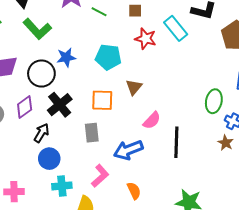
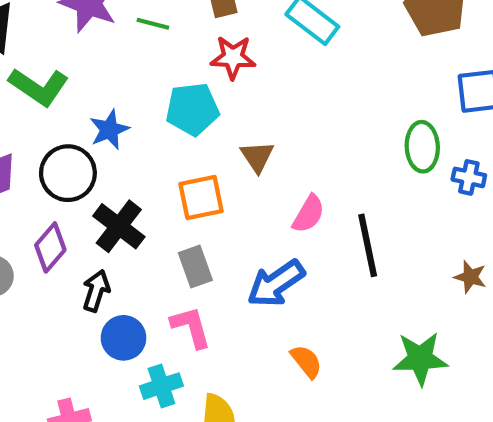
red star: (146, 39) -> (233, 57), moved
brown star: (226, 143) -> (470, 277), moved
pink L-shape: (100, 176) -> (191, 327), moved, turned -50

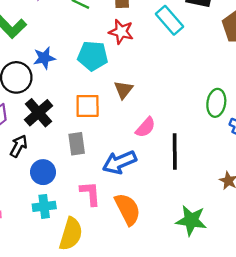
pink L-shape: (191, 327) -> (90, 193), moved
blue circle: (124, 338) -> (43, 172), moved
orange semicircle: (306, 361) -> (128, 209), size x1.6

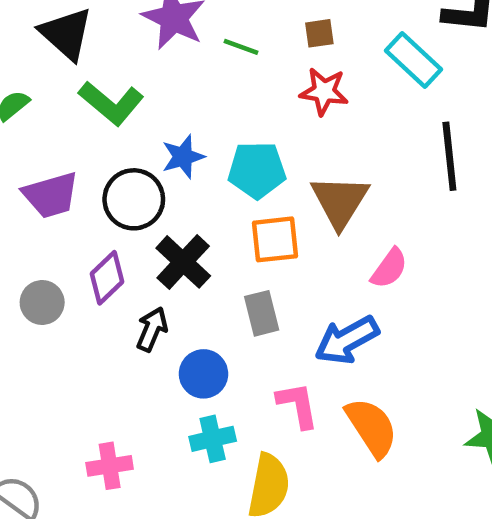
cyan pentagon: (93, 56) -> (257, 170), moved
brown triangle: (123, 90) -> (340, 201), size x1.6
black line: (175, 152) -> (449, 156), moved

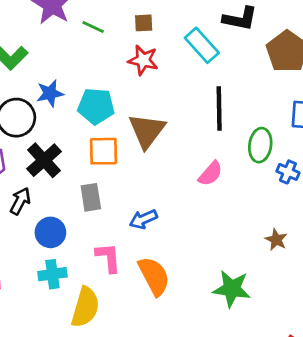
pink semicircle: (389, 268) -> (210, 174), moved
blue arrow: (347, 340) -> (143, 219), size x0.7

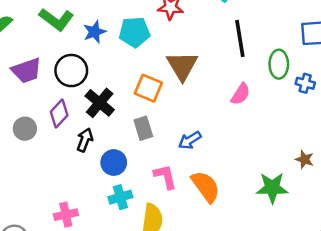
blue star: (50, 93) -> (95, 32), moved
cyan pentagon: (96, 106) -> (134, 32), moved
orange square: (104, 151) -> (148, 88), turned 32
brown star: (276, 240) -> (304, 159), moved

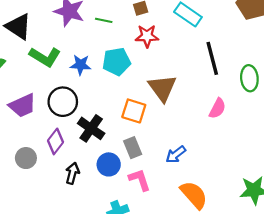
blue star: (95, 32) -> (80, 65), turned 30
black arrow: (85, 140) -> (72, 173), moved
blue circle: (114, 162) -> (109, 164), moved
pink L-shape: (165, 177) -> (140, 180), moved

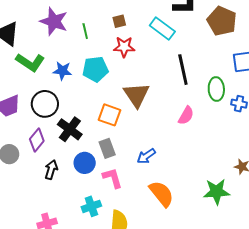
green line: (104, 20) -> (85, 31), turned 63

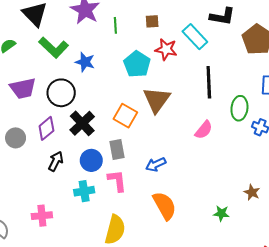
red star: (124, 47) -> (166, 49), moved
cyan pentagon: (95, 69) -> (137, 64), moved, turned 30
green star: (217, 192) -> (221, 213), size x0.6
cyan cross: (91, 206) -> (84, 191), moved

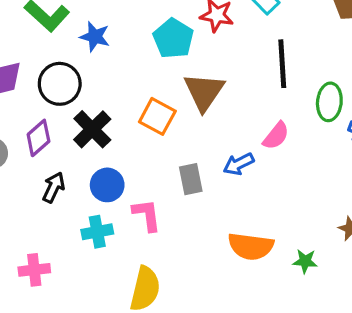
gray rectangle: (117, 149) -> (191, 179), moved
blue arrow: (156, 164) -> (239, 164), moved
orange semicircle: (165, 206) -> (251, 246), moved, turned 128

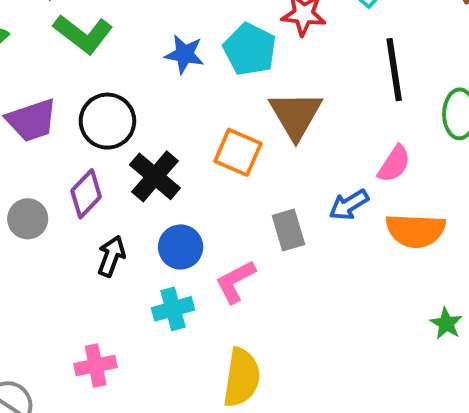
blue star: (95, 37) -> (184, 54), moved
pink L-shape: (147, 215) -> (235, 281), turned -105
orange semicircle: (251, 246) -> (416, 231), moved
green star: (305, 261) -> (446, 324), turned 30

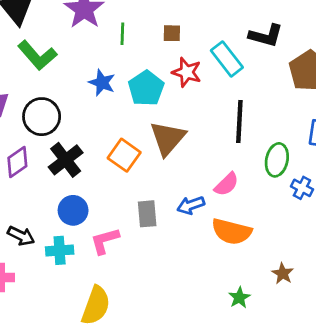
black arrow: (111, 256) -> (21, 236), moved, turned 84

